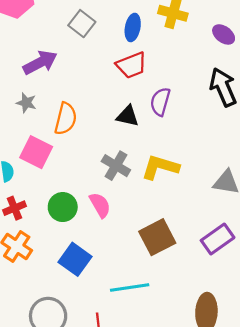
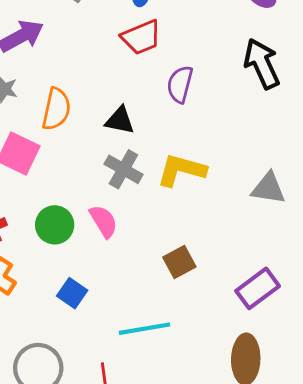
black triangle: (128, 116) -> (120, 120), moved
brown square: (157, 237) -> (179, 262), size x0.7
purple rectangle: (218, 239) -> (258, 288), moved
blue square: (75, 259) -> (72, 293), size x0.7

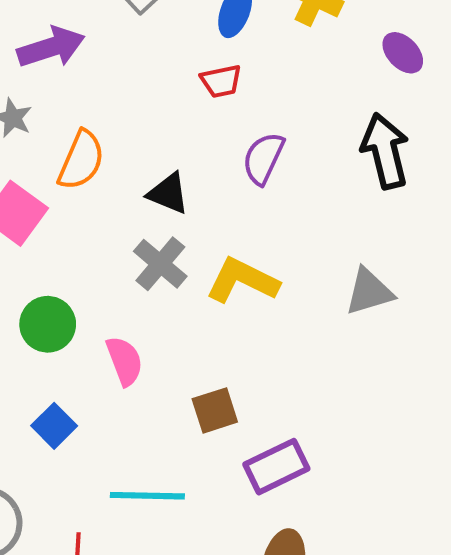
red trapezoid: (141, 37) -> (221, 81), size x0.7
gray triangle: (268, 188) -> (369, 292), moved, turned -36
pink semicircle: (104, 221) -> (125, 361), moved
purple rectangle: (258, 288) -> (276, 467), moved

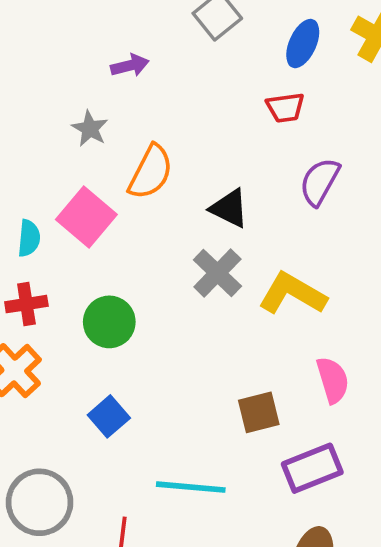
purple arrow: (51, 47) -> (130, 65), size x0.6
pink semicircle: (125, 361) -> (333, 380), moved

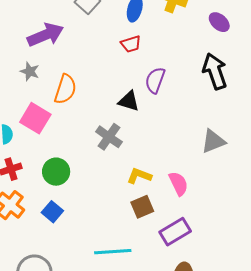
purple arrow: (130, 65) -> (46, 35), size x1.8
black triangle: (229, 208) -> (129, 101), moved
yellow L-shape: (292, 294) -> (139, 176), moved, size x0.7
blue square: (109, 416) -> (52, 212), moved

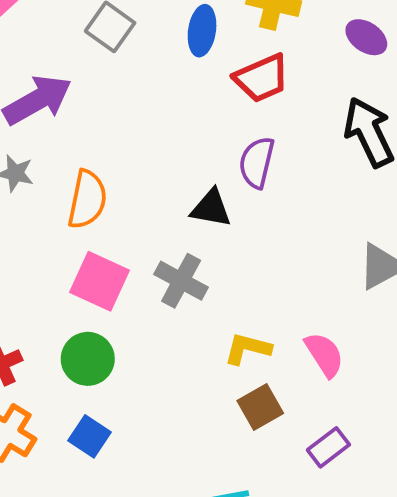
red trapezoid: (131, 44) -> (262, 78), moved, size x1.4
pink square: (35, 118) -> (99, 281), moved
purple rectangle: (175, 232) -> (328, 447), size x0.7

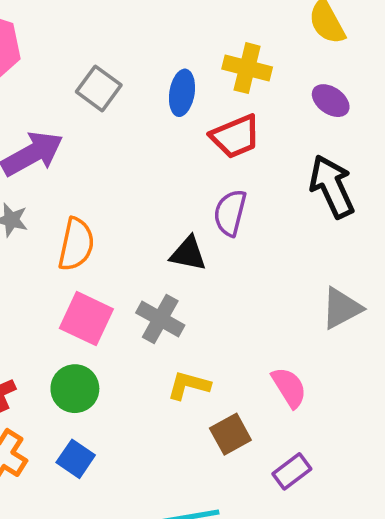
yellow L-shape: (248, 349) -> (189, 385), moved

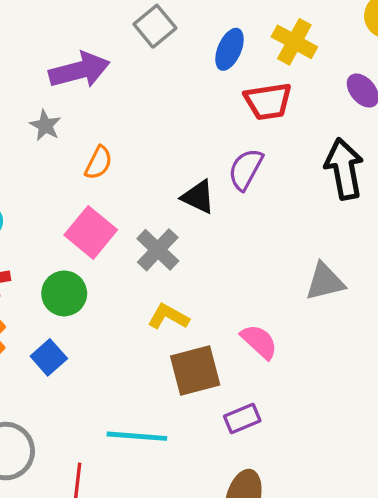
orange semicircle: (76, 244) -> (99, 163), size x0.7
pink semicircle: (289, 387) -> (259, 342), turned -30
brown square: (230, 434) -> (195, 371), size x1.4

